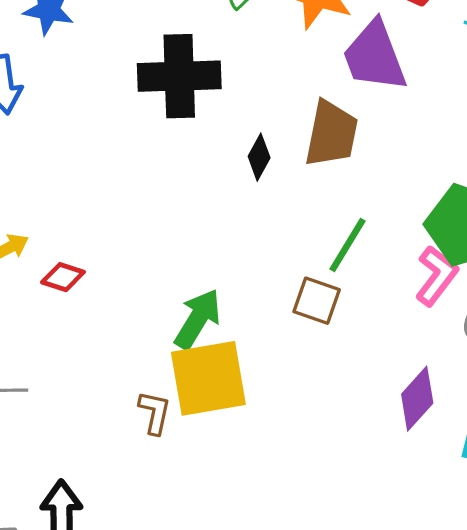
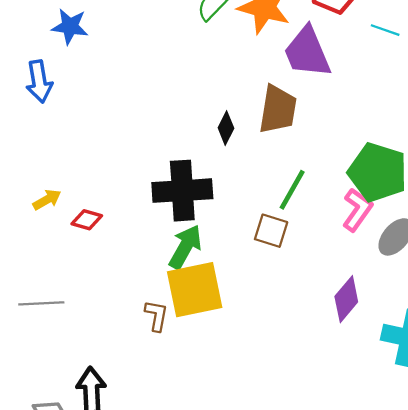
black cross: (179, 76) -> (182, 191), moved

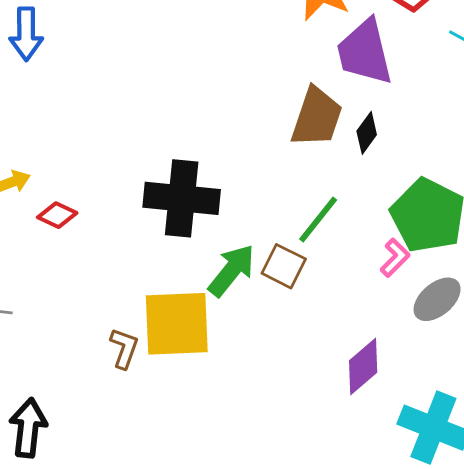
black diamond: (226, 128) -> (367, 133), moved
pink L-shape: (357, 210) -> (395, 258), size x0.7
green arrow: (185, 247) -> (232, 270), moved

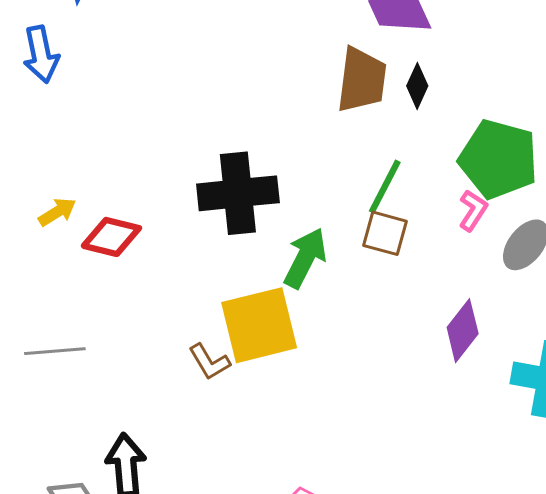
red diamond: (57, 215) -> (111, 237), size x1.4
brown square: (284, 266) -> (385, 233), moved
brown L-shape: (124, 348) -> (209, 362), turned 141

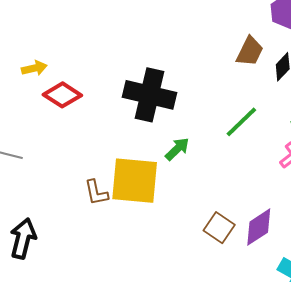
brown trapezoid: (362, 80) -> (250, 51), size x0.7
brown square: (385, 233) -> (219, 228), moved
green arrow: (305, 258) -> (177, 149), size x0.7

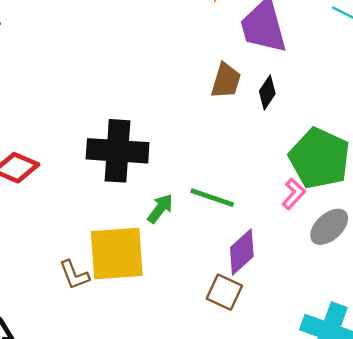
green line: (241, 122) -> (212, 198), moved, turned 72
purple diamond: (259, 227) -> (242, 252), moved

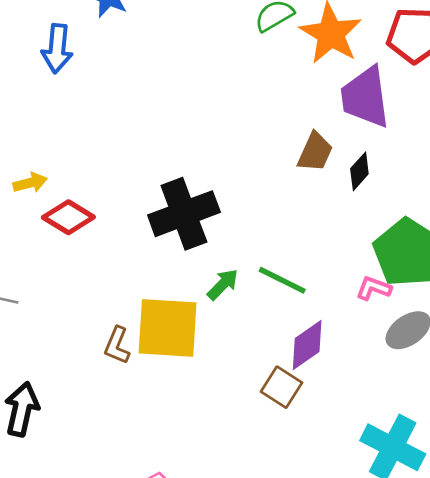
black cross: (118, 151) -> (184, 214), turned -32
pink L-shape: (294, 194) -> (373, 288), turned -120
brown L-shape: (74, 275) -> (117, 345), turned 36

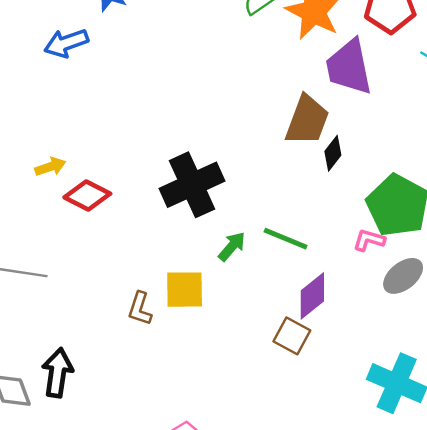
blue arrow: (57, 49) -> (66, 43), turned 69
brown trapezoid: (315, 152) -> (307, 120), size x1.4
black diamond: (359, 171) -> (333, 153), moved
yellow square: (168, 328) -> (185, 290), size x0.7

